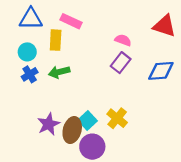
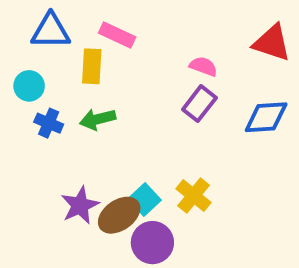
cyan circle: (27, 52) -> (29, 86), moved
blue cross: (30, 74) -> (49, 123), turned -35
brown ellipse: (72, 130) -> (119, 215), turned 40

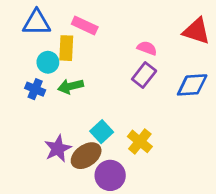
cyan circle: (29, 86) -> (48, 62), moved
cyan square: (145, 199) -> (102, 132), moved

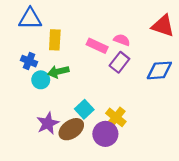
pink rectangle: (85, 25) -> (97, 46), moved
cyan circle: (48, 62) -> (41, 80), moved
blue cross: (35, 89) -> (29, 61), moved
purple circle: (110, 175) -> (105, 134), moved

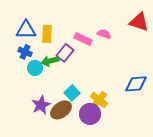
blue triangle: (30, 19) -> (26, 30), moved
purple rectangle: (119, 62) -> (65, 53), moved
blue diamond: (159, 70) -> (136, 84), moved

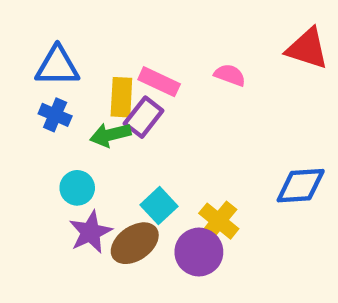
yellow rectangle: (47, 34) -> (121, 97), moved
pink rectangle: (83, 39) -> (159, 82), moved
cyan circle: (35, 68) -> (77, 188), moved

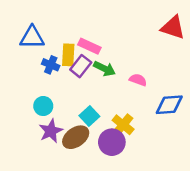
pink semicircle: (230, 75) -> (138, 80), moved
blue cross: (55, 115) -> (51, 65), moved
green arrow: (110, 135) -> (104, 69), moved, turned -140

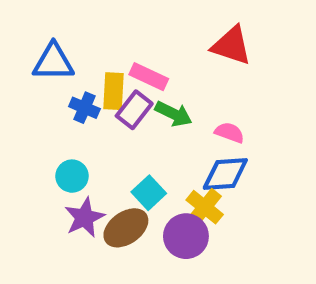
red triangle: (173, 27) -> (232, 46), moved
blue diamond: (169, 105) -> (225, 174), moved

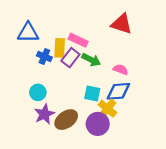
cyan square: (149, 193) -> (92, 93), moved, turned -35

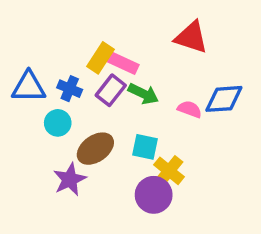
blue triangle: (28, 33) -> (29, 87), moved
yellow rectangle: (60, 48) -> (101, 58), moved, turned 30
blue diamond: (118, 91) -> (224, 99), moved
cyan circle: (38, 92) -> (58, 123), moved
brown ellipse: (66, 120) -> (95, 149), moved

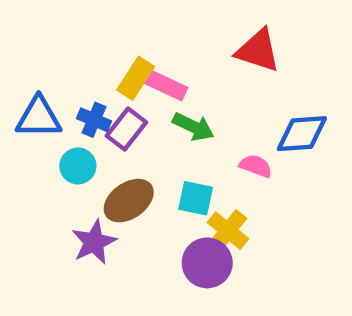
purple rectangle: (111, 90) -> (126, 129), moved
pink semicircle: (190, 109) -> (256, 166), moved

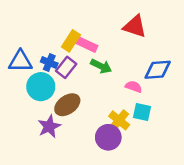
cyan circle: (78, 166) -> (41, 87), size x1.5
cyan square: (196, 198) -> (142, 112), moved

